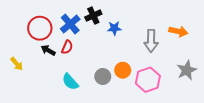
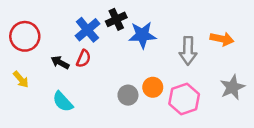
red circle: (40, 28) -> (25, 36), moved
blue star: (114, 28) -> (142, 35), size x1.5
cyan semicircle: (70, 82) -> (63, 102), moved

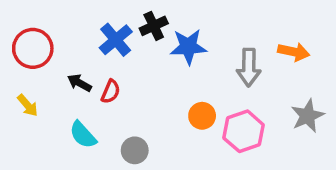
red semicircle: (84, 59) -> (111, 92), moved
gray circle: (128, 95) -> (135, 150), moved

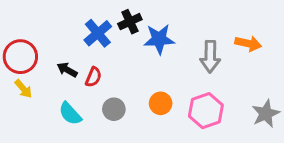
red circle: (33, 48) -> (20, 57), moved
orange circle: (202, 116) -> (161, 103), moved
gray star: (307, 116) -> (266, 114), moved
gray circle: (135, 150) -> (114, 109), moved

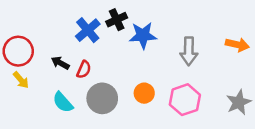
orange arrow: (248, 43) -> (237, 45), moved
gray circle: (114, 109) -> (102, 98), size x1.5

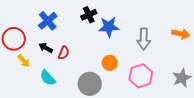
blue cross: (88, 30) -> (48, 21), moved
yellow arrow: (21, 80) -> (24, 61), moved
orange circle: (144, 93) -> (110, 63), moved
gray circle: (102, 98) -> (90, 84), moved

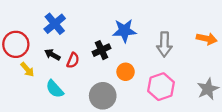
black cross: (89, 15) -> (102, 50), moved

